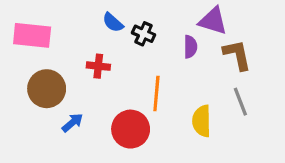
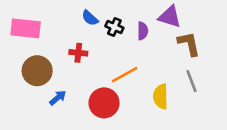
purple semicircle: (190, 47) -> (143, 31), moved
orange line: (156, 94) -> (125, 75), turned 56

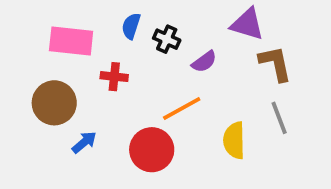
blue semicircle: (90, 18) -> (131, 26), turned 66
pink rectangle: (26, 28) -> (71, 41), moved
purple semicircle: (143, 31) -> (204, 62), moved, turned 54

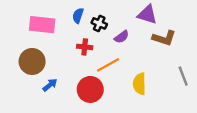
brown L-shape: (275, 64) -> (164, 38), turned 120
red cross: (114, 77) -> (85, 47), moved
gray line: (279, 118) -> (183, 76), moved

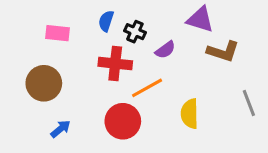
pink rectangle: (42, 25) -> (57, 33), size x0.7
red cross: (85, 47) -> (115, 64), size x1.5
blue arrow: (50, 85) -> (61, 129), moved

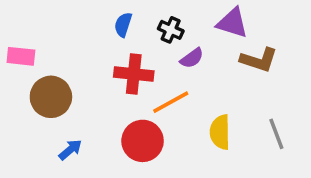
black cross: (135, 32) -> (171, 30), moved
pink rectangle: (57, 33) -> (21, 56), moved
gray line: (249, 103) -> (276, 134), moved

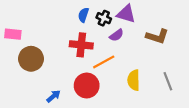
purple triangle: (232, 23) -> (126, 14), moved
blue semicircle: (123, 25) -> (83, 15), moved
blue arrow: (70, 150) -> (53, 96), moved

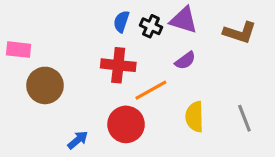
purple semicircle: (117, 35) -> (185, 61), moved
brown L-shape: (157, 36) -> (240, 32), moved

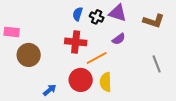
yellow semicircle: (195, 117) -> (106, 82), moved
gray line: (244, 118) -> (157, 64), moved

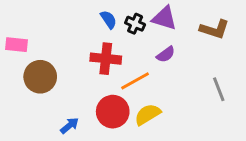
blue semicircle: (78, 14) -> (109, 20), turned 128
yellow semicircle: (106, 82) -> (148, 114), turned 60

